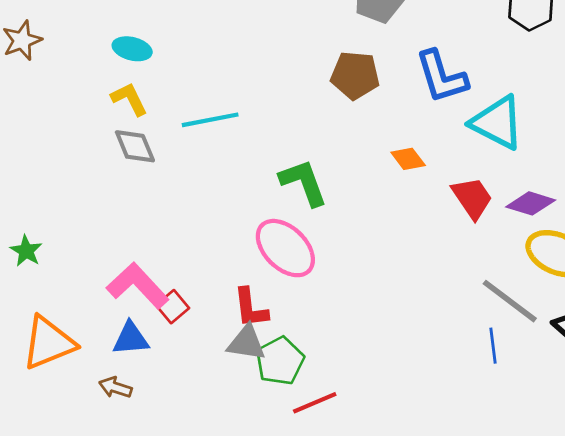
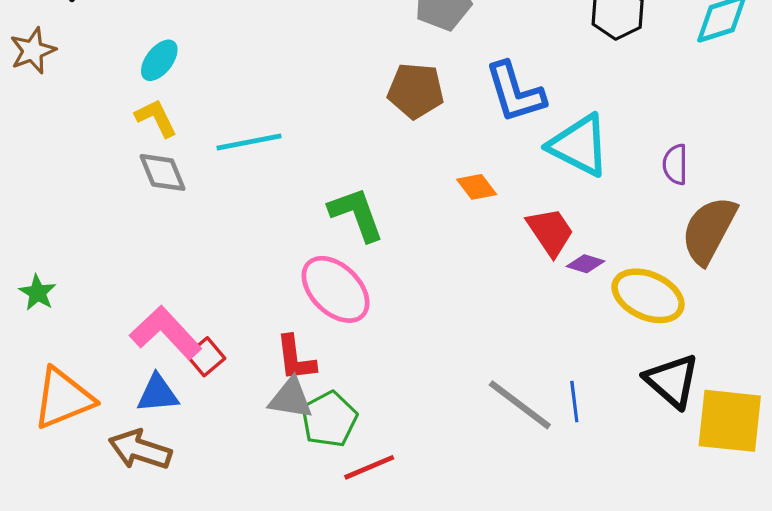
cyan ellipse: (132, 49) -> (159, 60), turned -66
purple diamond: (531, 203) -> (586, 264), moved, size x0.7
gray line: (510, 301) -> (520, 405), moved
brown arrow: (115, 387) -> (140, 450), size x1.6

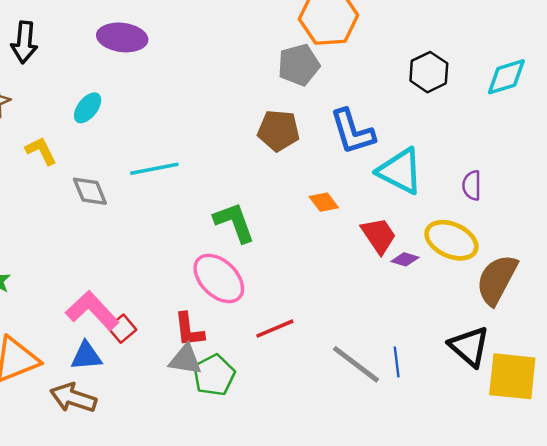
yellow L-shape: (156, 118) -> (41, 151), moved
brown semicircle: (709, 230) -> (497, 280), moved
yellow ellipse: (648, 296) -> (451, 240), moved
red line: (369, 467) -> (275, 329), moved

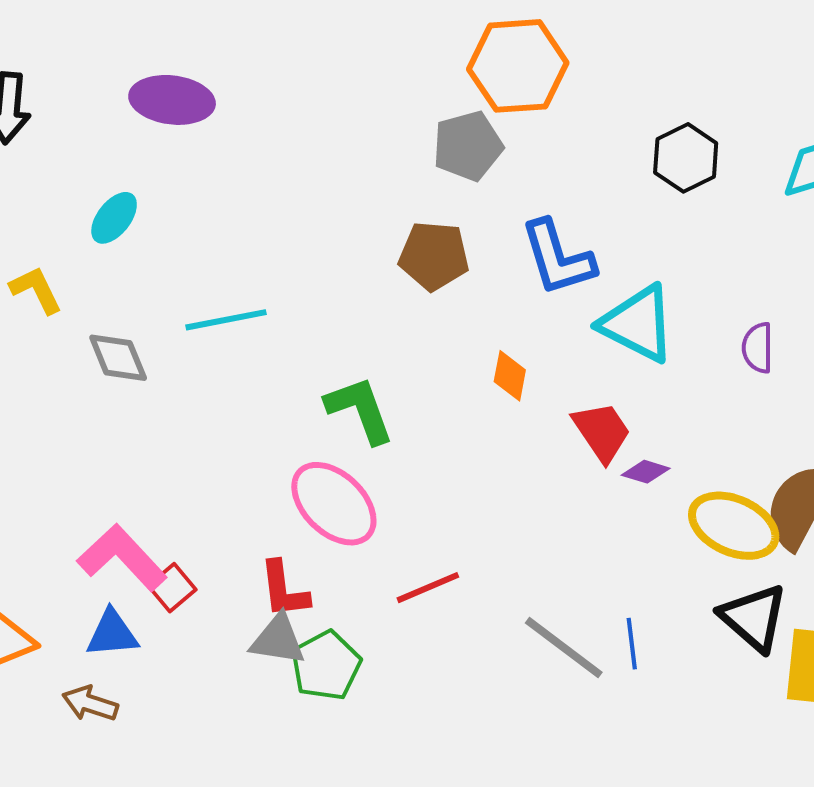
orange diamond: (324, 202) -> (510, 376), turned 48
yellow ellipse: (451, 240) -> (734, 526), moved
brown arrow: (73, 398) -> (90, 704), size x0.7

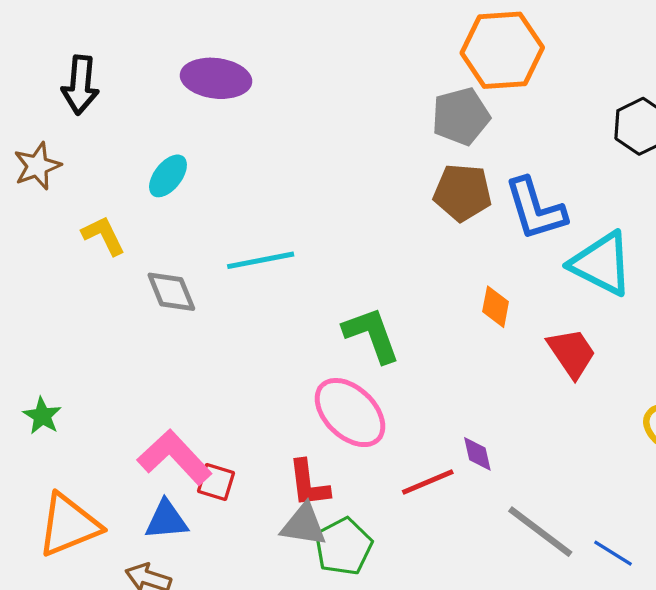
brown pentagon: (434, 256) -> (462, 192), moved
purple diamond: (646, 472) -> (477, 454), moved, turned 60
red square: (172, 588) -> (216, 482), turned -33
blue line: (632, 644) -> (613, 553), moved, turned -51

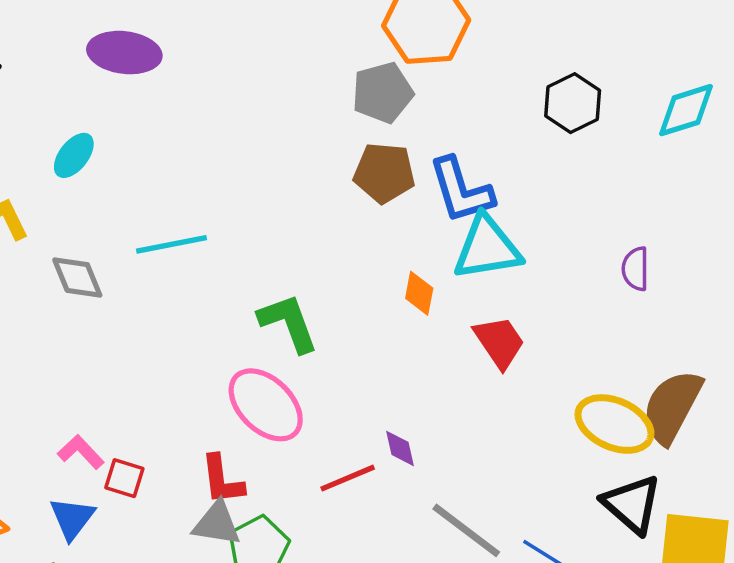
cyan triangle: (601, 264) -> (487, 248), moved, turned -36
pink L-shape: (175, 457) -> (81, 452), size x0.6
blue triangle: (166, 520) -> (72, 518), turned -48

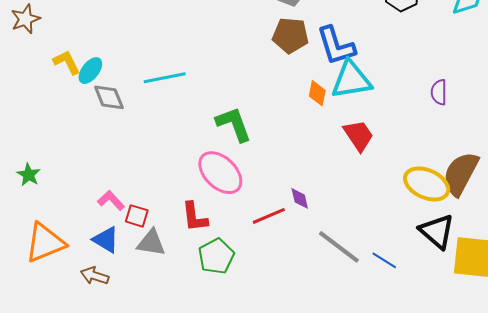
cyan ellipse: (74, 155) -> (90, 71), moved
orange diamond: (419, 293) -> (317, 93), moved
blue triangle: (72, 518) -> (106, 240), turned -36
gray triangle: (217, 523) -> (151, 243), moved

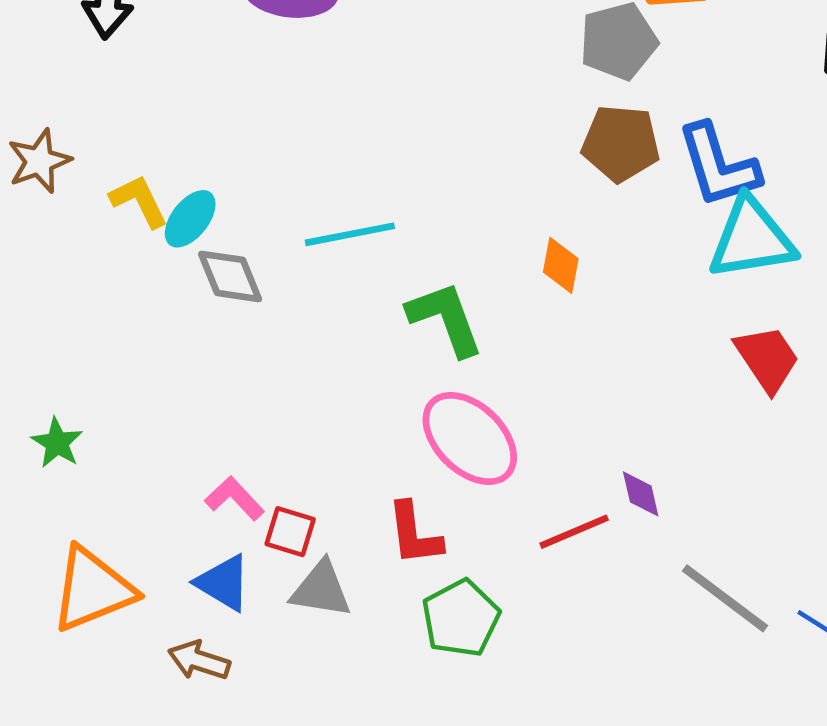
brown star: (25, 19) -> (39, 161), moved
orange diamond: (317, 93) -> (561, 265), moved
green L-shape: (234, 124) -> (445, 319), moved

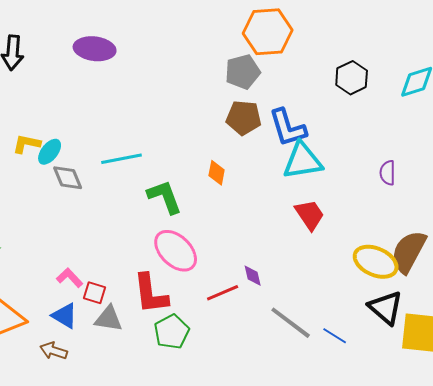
yellow L-shape: (139, 201) -> (27, 144), turned -52
red L-shape: (414, 534) -> (151, 294), size x1.4

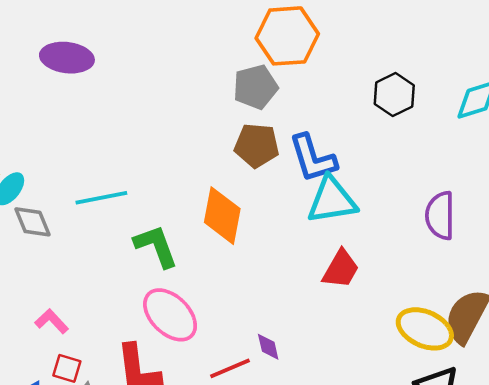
orange diamond: (217, 173) -> (222, 216), size x1.8
purple semicircle: (388, 173) -> (440, 216), size x1.5
red trapezoid: (310, 215) -> (341, 269), turned 64
pink L-shape: (70, 278) -> (52, 321), moved

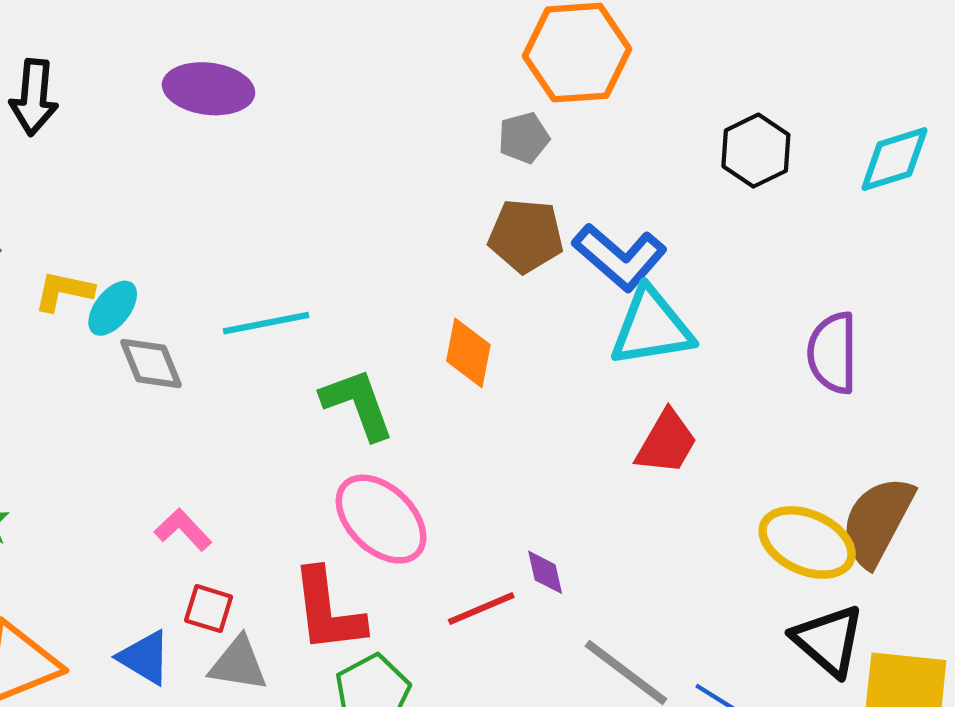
gray pentagon: (255, 87) -> (524, 138), size x0.7
blue L-shape: (313, 158) -> (620, 257), turned -32
orange diamond: (222, 216) -> (468, 353), size x0.7

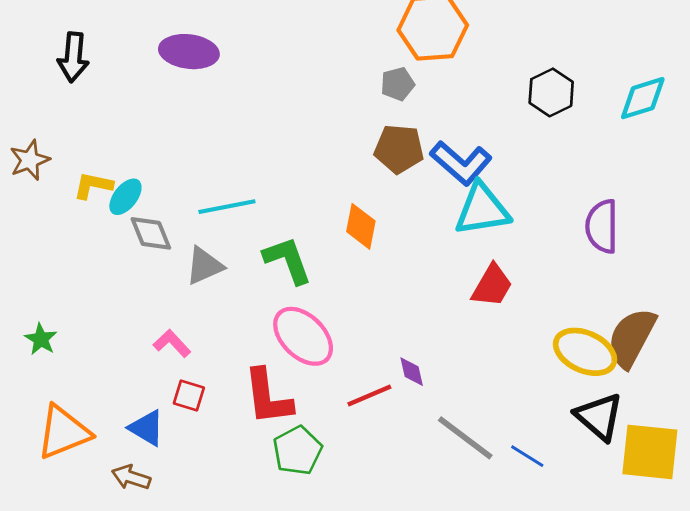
gray triangle: (238, 664) -> (204, 266), moved, turned -33

